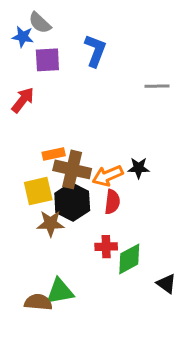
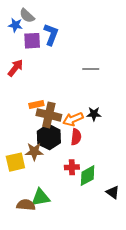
blue L-shape: (95, 51) -> (51, 34), moved
gray line: (157, 86) -> (91, 69), moved
yellow square: (38, 191) -> (15, 162), moved

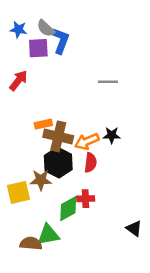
gray semicircle: (27, 16) -> (46, 28), moved
green diamond: (88, 176) -> (68, 209), moved

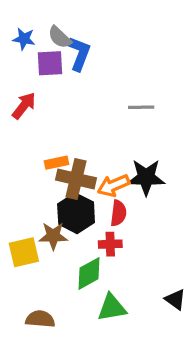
black star: (112, 135) -> (146, 177), size x1.6
red cross: (86, 199) -> (110, 244), moved
green triangle: (48, 235) -> (112, 308), moved

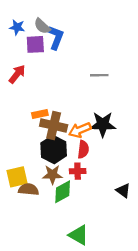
brown star: (53, 236) -> (52, 175), moved
black triangle: (175, 299) -> (123, 191), moved
green triangle: (112, 308) -> (79, 235), moved, turned 40
brown semicircle: (40, 319) -> (28, 189), moved

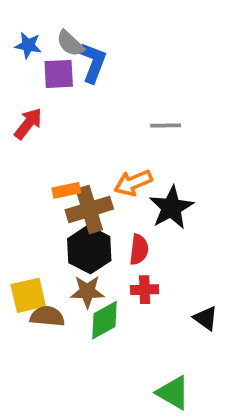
black star: (103, 124) -> (171, 208), turned -30
brown cross: (54, 125) -> (89, 209), turned -30
orange arrow: (80, 130) -> (133, 183), moved
red cross: (78, 171) -> (145, 290), moved
green triangle: (79, 235) -> (173, 393), moved

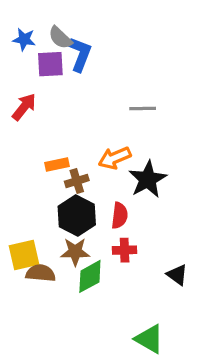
brown cross: (89, 209) -> (77, 181), size x0.6

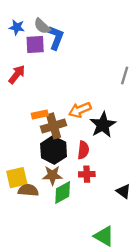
gray line: (143, 109) -> (125, 75), moved, turned -72
brown cross: (77, 181) -> (54, 126), size x1.5

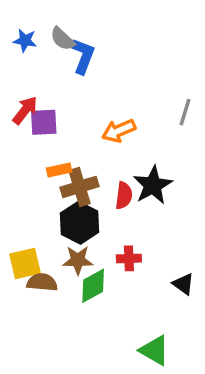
purple square: (35, 45) -> (44, 122), moved
orange arrow: (80, 110) -> (119, 131), moved
red semicircle: (83, 150) -> (124, 195), moved

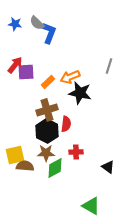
orange rectangle: (59, 170) -> (48, 82), moved, turned -32
black star: (153, 185) -> (80, 93), moved, turned -30
red semicircle: (124, 195) -> (66, 124), moved

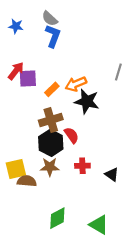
gray semicircle: (37, 23) -> (50, 19), moved
red semicircle: (66, 124) -> (71, 135), turned -42
black triangle: (108, 167) -> (112, 174), moved
green diamond: (55, 168) -> (57, 218), moved

